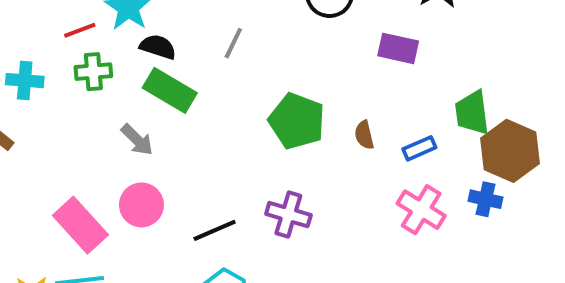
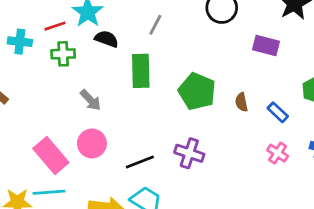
gray line: (233, 43) -> (155, 25), moved
cyan cross: (25, 81) -> (20, 42), moved
green rectangle: (170, 90) -> (141, 71), moved, turned 56
blue rectangle: (419, 148) -> (278, 112), turned 65
pink cross: (421, 210) -> (278, 153), size x0.7

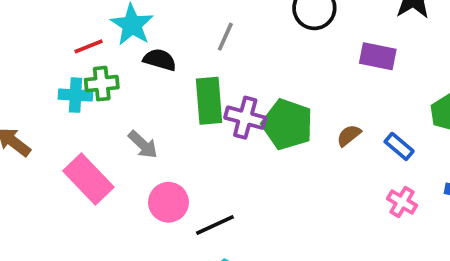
cyan cross: (20, 42) -> (75, 95), moved
brown semicircle: (241, 102) -> (349, 135), turned 66
pink circle: (92, 143) -> (168, 202), moved
purple cross: (189, 153) -> (245, 118), moved
pink rectangle: (51, 155) -> (88, 179), moved

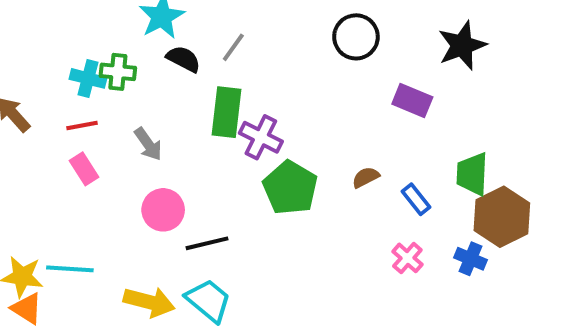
gray line: (225, 37) -> (233, 47), moved
red line: (89, 46) -> (82, 125), moved
green pentagon: (287, 124) -> (290, 188), moved
pink rectangle: (88, 179) -> (84, 169), size x0.6

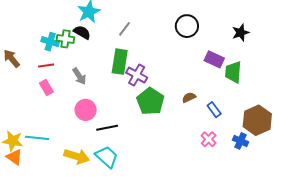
black star: (462, 45) -> (241, 33), size x0.7
black semicircle: (183, 59) -> (82, 32), moved
green trapezoid: (472, 174) -> (233, 72), moved

